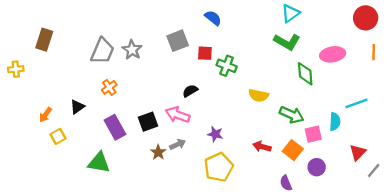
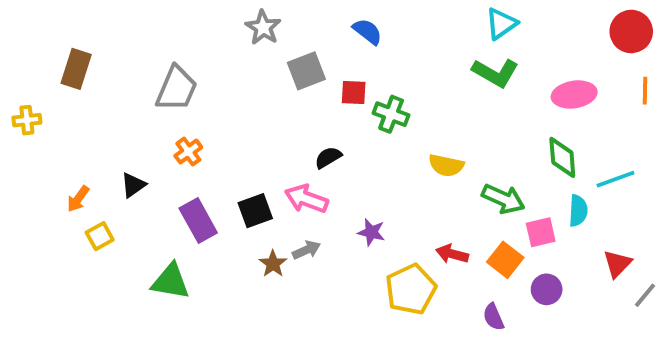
gray star: (132, 50) -> (263, 28), moved
green diamond: (305, 74) -> (562, 157), moved
yellow pentagon: (219, 167) -> (411, 289), moved

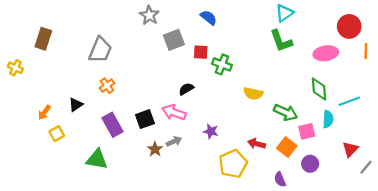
red circle: (631, 31) -> (349, 26), moved
green L-shape: (495, 73) -> (281, 41), turned 40
yellow cross: (27, 120) -> (15, 68), turned 32

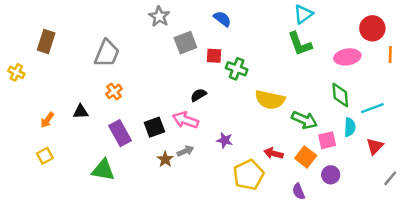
yellow semicircle: (253, 93) -> (270, 100), size x1.4
black triangle: (76, 105) -> (81, 112), turned 32
yellow square: (57, 134) -> (45, 156), moved
red triangle: (350, 149) -> (375, 146), moved

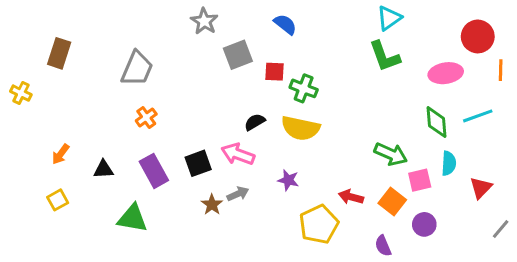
yellow semicircle: (270, 100) -> (301, 128), moved
cyan line: (372, 108) -> (478, 116), moved
black triangle: (81, 112) -> (103, 169), moved

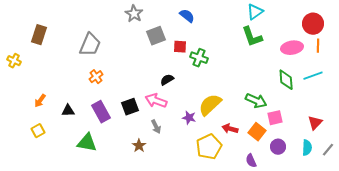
orange line: (501, 70) -> (318, 46), moved
yellow semicircle: (301, 128) -> (210, 105), moved, turned 125
cyan semicircle: (449, 163) -> (307, 148), moved
gray arrow: (238, 194) -> (156, 127), turned 88
brown star: (212, 205) -> (139, 146), moved

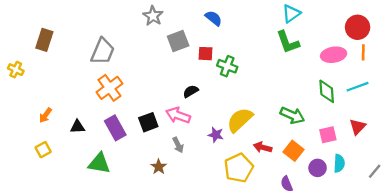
orange cross: (96, 77) -> (109, 88), size x1.6
pink square: (275, 118) -> (328, 135), moved
red triangle: (315, 123) -> (358, 127), moved
cyan semicircle: (307, 148) -> (339, 163), moved

